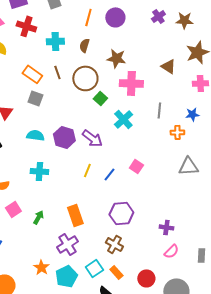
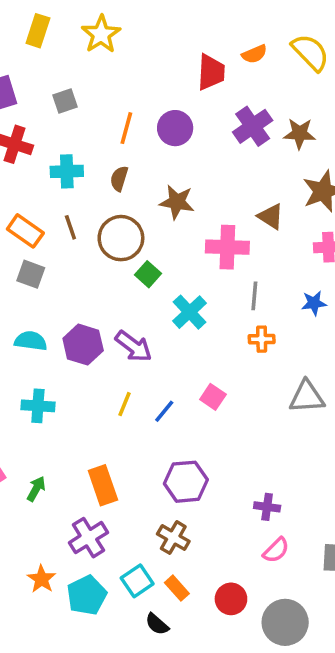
purple cross: (158, 16) -> (253, 126), size x1.5
pink cross: (131, 83) -> (227, 247), moved
orange cross: (177, 132) -> (262, 339), moved

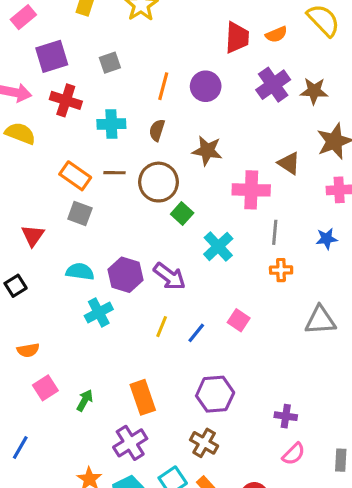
orange semicircle: (254, 54) -> (276, 34), moved
brown line: (70, 227) -> (115, 173), turned -70
cyan cross: (38, 406) -> (99, 312), moved, turned -32

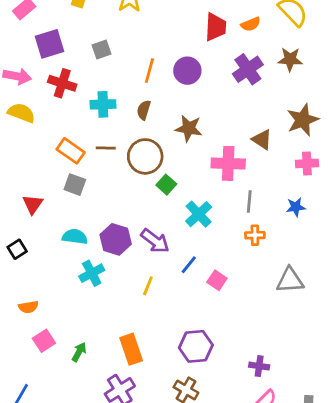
brown star: (314, 91) -> (290, 59), moved
blue line: (196, 333) -> (189, 265), moved

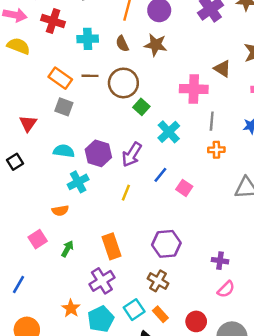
brown semicircle: (144, 110) -> (122, 44), turned -42
brown star: (189, 128) -> (156, 45), moved
purple arrow: (155, 241) -> (132, 155), turned 85
orange semicircle: (28, 307) -> (60, 211), moved

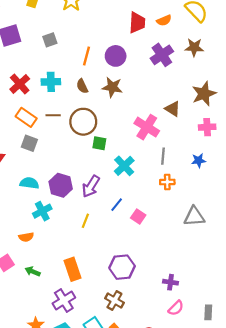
red cross: (53, 21) -> (20, 84), moved, turned 30
pink cross: (194, 89) -> (147, 127), turned 30
green square: (141, 107) -> (99, 143), turned -32
green arrow: (67, 249) -> (33, 271), turned -96

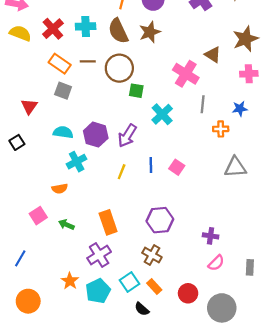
brown semicircle: (82, 86) -> (118, 31), size x1.6
brown star: (112, 87) -> (150, 32), turned -30
orange cross: (167, 182) -> (221, 129), moved
blue line: (117, 205) -> (151, 165), moved, turned -40

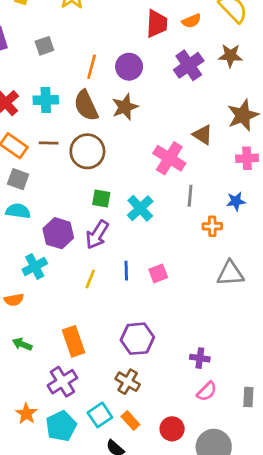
green square: (136, 91) -> (101, 198), moved
cyan semicircle: (63, 132) -> (18, 211), moved
pink square: (177, 167) -> (158, 273), turned 35

